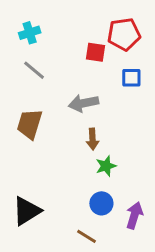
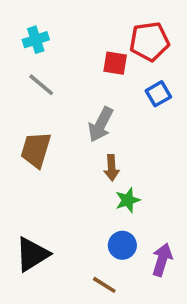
blue square: (131, 78) -> (158, 94), turned -30
gray arrow: (83, 103) -> (101, 124), turned -52

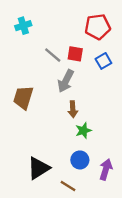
red square: (115, 63) -> (75, 54), moved
gray line: (41, 85) -> (53, 55), moved
black triangle: (32, 254) -> (39, 168), moved

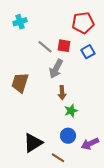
purple arrow: (106, 169) -> (90, 144), turned -132

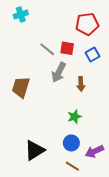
cyan cross: (20, 22) -> (21, 15), moved
brown arrow: (62, 93) -> (81, 84), moved
brown line: (58, 158) -> (72, 166), moved

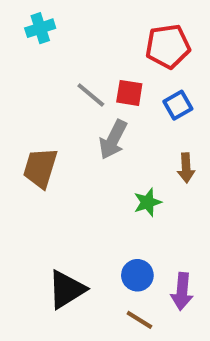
brown arrow: (81, 84) -> (186, 168), moved
green star: (74, 117) -> (148, 202), moved
purple arrow: (94, 151) -> (182, 291), turned -60

